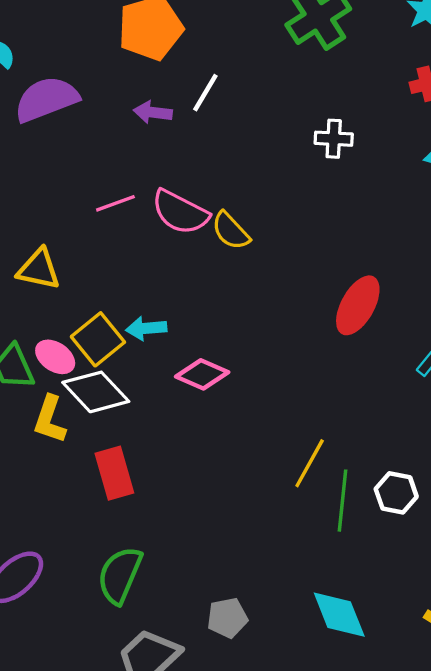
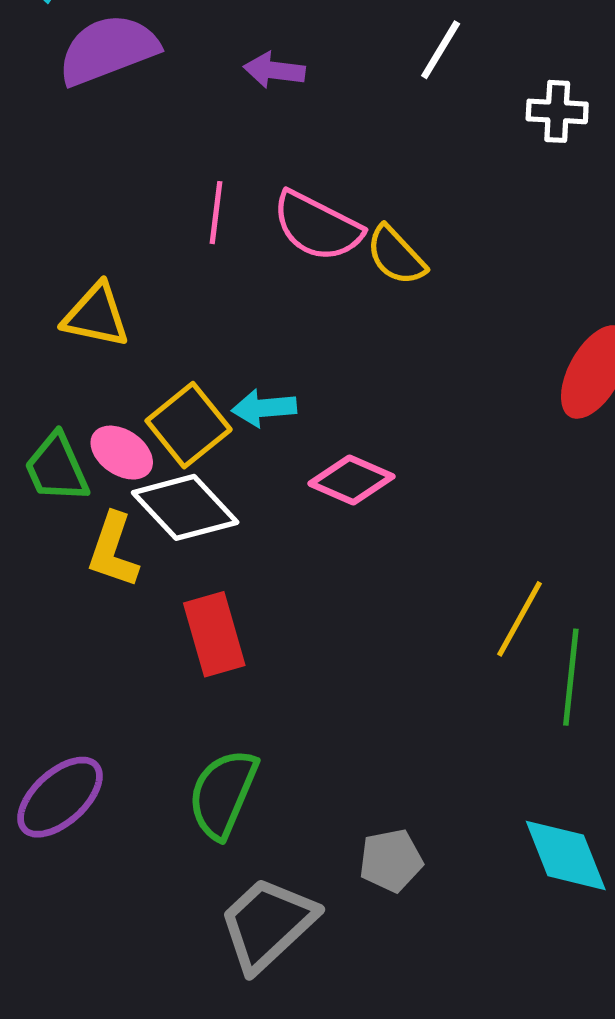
white line: (205, 93) -> (441, 50), moved
pink line: (115, 203) -> (216, 213), turned -63

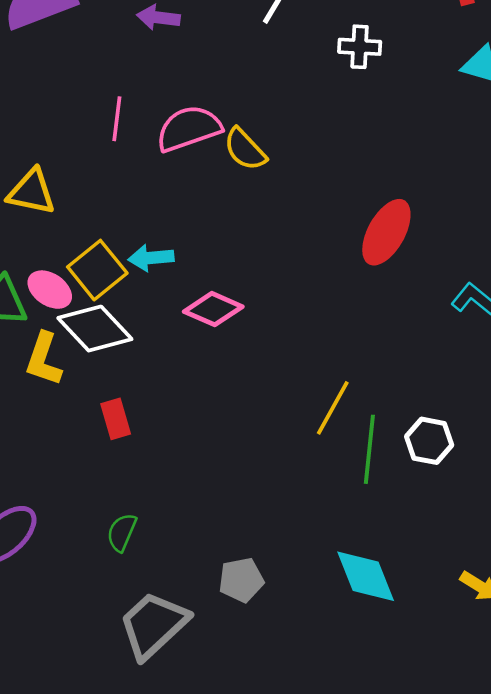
pink semicircle: (317, 226) -> (189, 129), turned 134
red rectangle: (214, 634) -> (116, 419), size x0.7
green semicircle: (223, 794) -> (122, 532), size x0.6

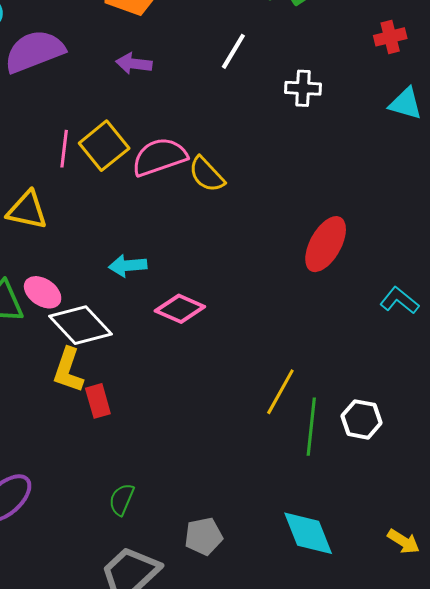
pink line: (117, 119) -> (64, 149), moved
yellow square: (97, 270) -> (104, 146), moved
yellow L-shape: (44, 359) -> (68, 370), moved
green semicircle: (122, 532) -> (122, 499), moved

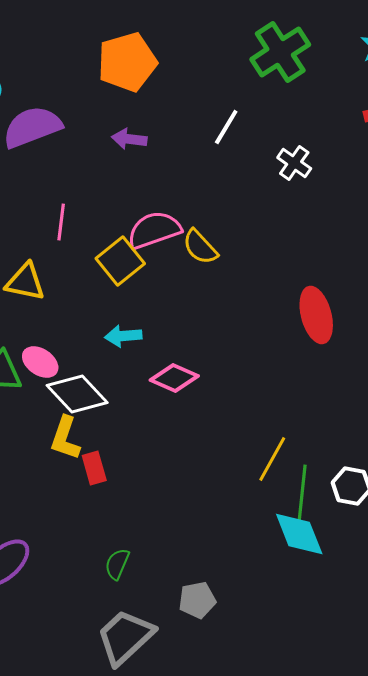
white cross: (303, 88) -> (294, 163), turned 32
yellow square: (104, 146) -> (120, 261), moved
red ellipse: (326, 244) -> (316, 315), turned -44
cyan diamond: (308, 533) -> (299, 534), moved

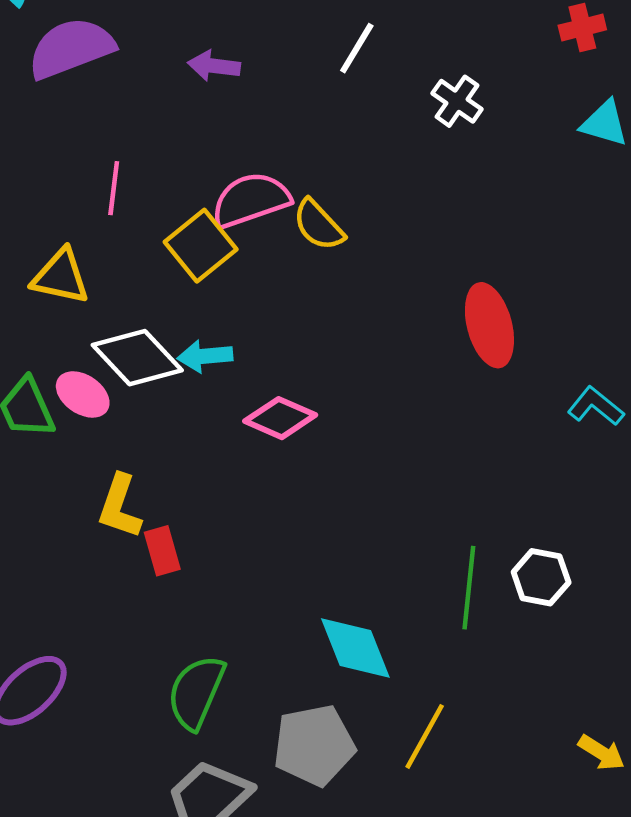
white diamond: (77, 394) -> (137, 358), moved
yellow line: (272, 459) -> (425, 736), moved
cyan diamond: (299, 534) -> (355, 648), moved
green semicircle: (117, 564) -> (196, 692), size x1.6
gray pentagon: (197, 600) -> (314, 745), size x1.5

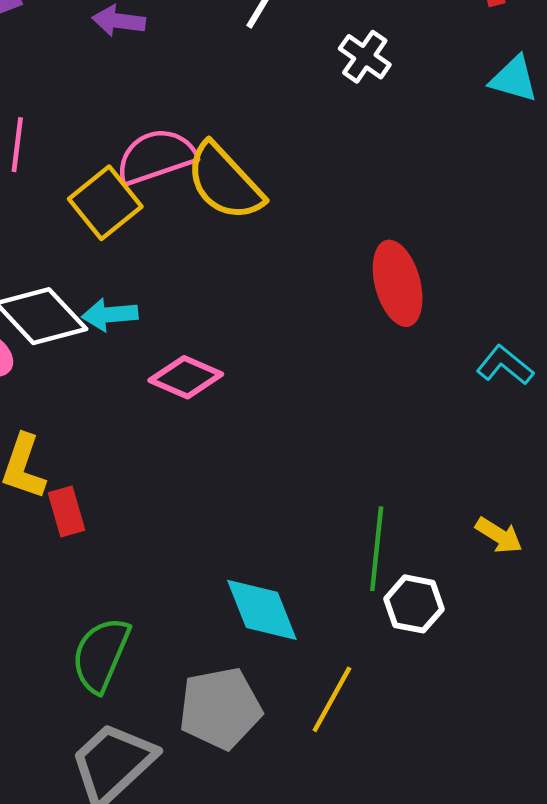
yellow semicircle: (319, 225) -> (225, 182), size x1.5
white hexagon: (541, 577) -> (414, 604), moved
yellow arrow: (601, 753) -> (499, 535), moved

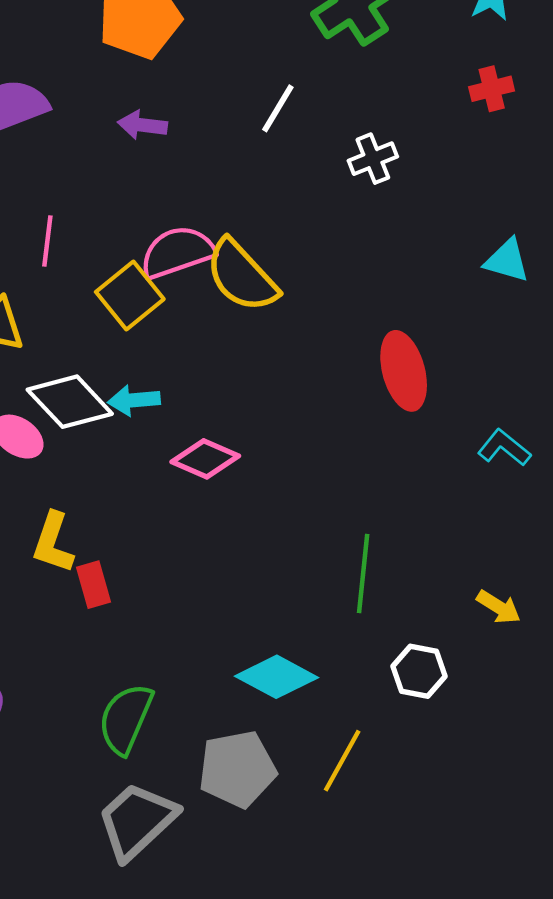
white cross: (365, 57) -> (373, 159), turned 33
cyan triangle: (514, 79) -> (507, 261), moved
green line: (377, 549) -> (363, 573), moved
cyan diamond: (262, 610) -> (276, 677), turned -40

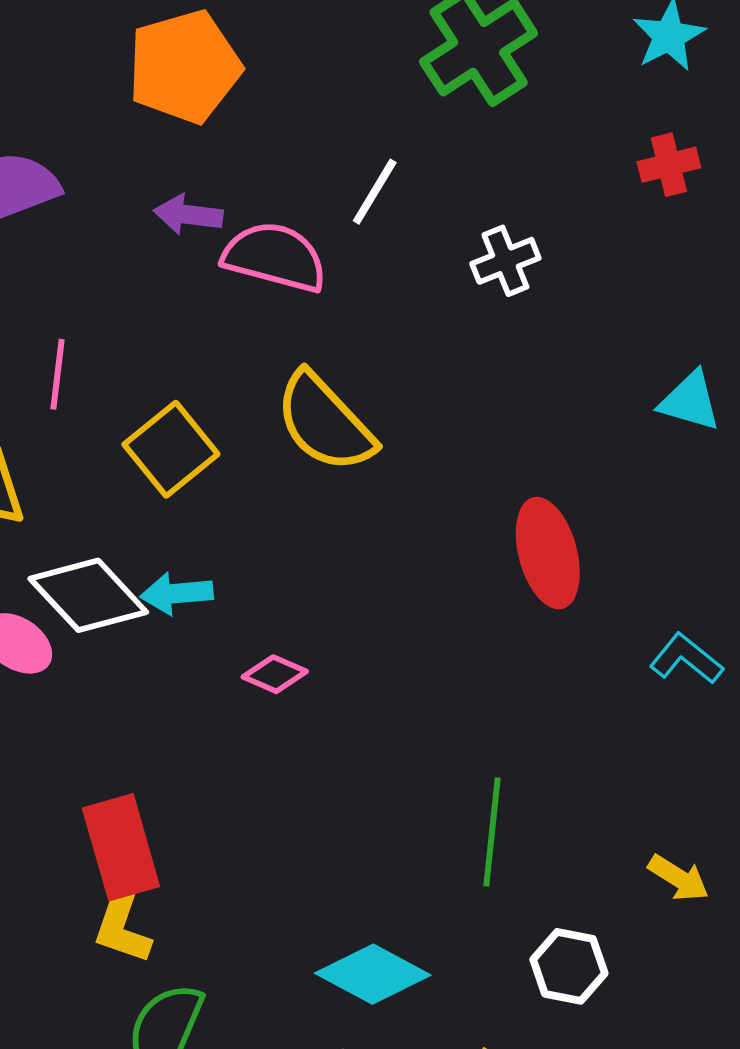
pink semicircle: (177, 252) -> (275, 257), moved, turned 34
pink diamond: (205, 459) -> (275, 674), size x0.7
yellow L-shape: (53, 543) -> (123, 922), moved
red rectangle: (94, 585) -> (121, 847), size x1.6

